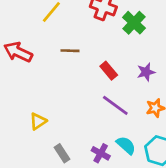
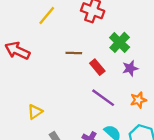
green cross: (134, 23) -> (120, 42), moved
brown line: (70, 51) -> (74, 53), moved

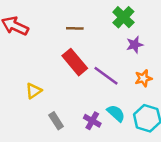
red rectangle: (97, 67) -> (75, 62), moved, size x1.5

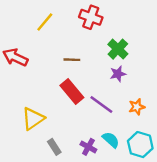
purple star: (135, 45) -> (118, 74), moved
yellow triangle: (34, 91) -> (33, 119), size x1.5

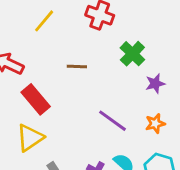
purple star: (118, 74) -> (155, 84), moved
red rectangle: (72, 92) -> (36, 99), moved

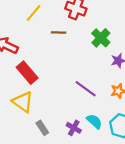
brown line: (77, 67) -> (59, 32), moved
yellow triangle: (30, 138) -> (23, 102), turned -50

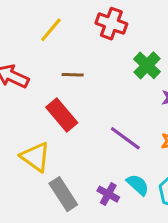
brown line: (59, 32) -> (73, 75), moved
red rectangle: (27, 73) -> (62, 115), moved
gray rectangle: (42, 128) -> (63, 194), size x1.5

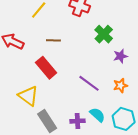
purple cross: (108, 194) -> (77, 121), turned -32

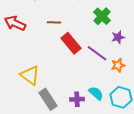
red rectangle: (46, 68) -> (71, 43), moved
purple line: (89, 83) -> (97, 53), moved

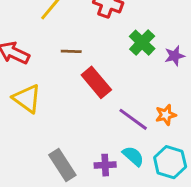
purple star: (118, 37) -> (175, 56), moved
purple line: (97, 53) -> (133, 119), moved
yellow triangle: (30, 75) -> (27, 99), moved

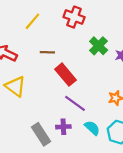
purple line: (133, 119) -> (75, 103), moved
purple cross: (105, 165) -> (63, 127), moved

